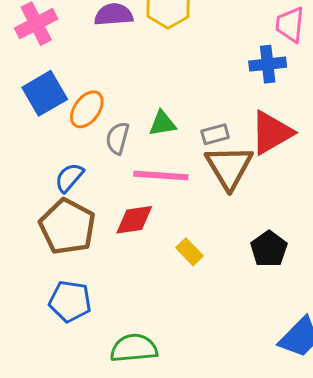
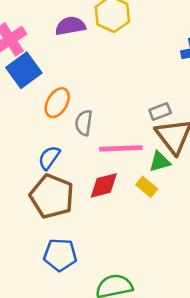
blue square: (45, 93) -> (24, 70), moved
green triangle: (162, 123) -> (160, 162), moved
yellow rectangle: (190, 252) -> (147, 187), moved

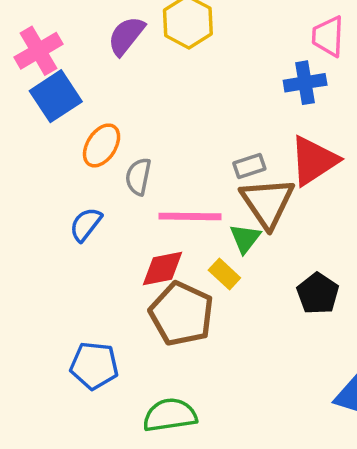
purple semicircle: (70, 26) -> (126, 36), turned -44
green triangle: (160, 162) -> (245, 238), turned -40
brown pentagon: (52, 196) -> (182, 314), moved

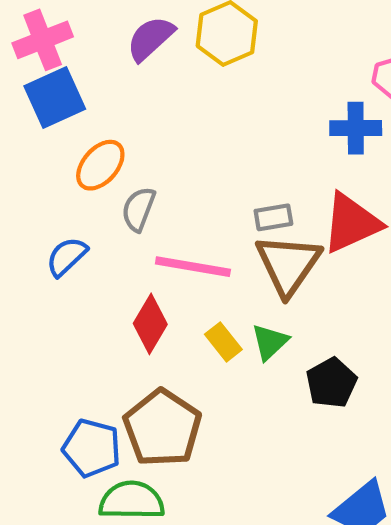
green triangle: (245, 238) -> (270, 342), moved
red diamond: (162, 269) -> (150, 324), turned -57
brown pentagon: (182, 314) -> (162, 428), moved
blue pentagon: (94, 366) -> (92, 448), moved

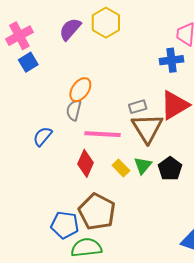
blue square: (55, 98) -> (28, 62), size x0.7
orange ellipse: (100, 165) -> (80, 90), moved
black pentagon: (331, 383) -> (170, 169), moved

